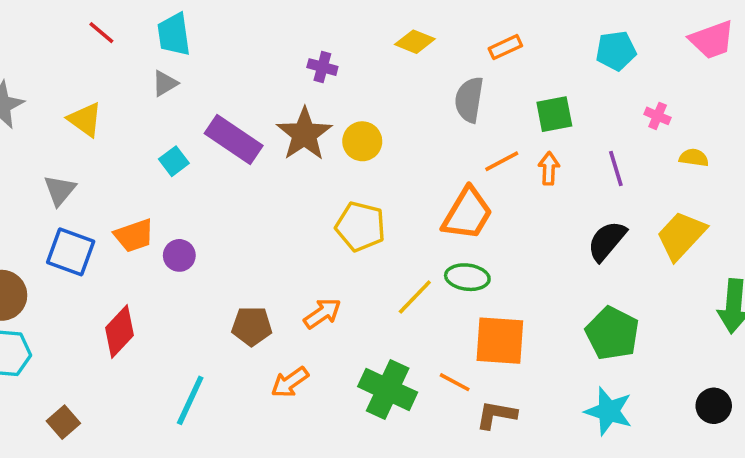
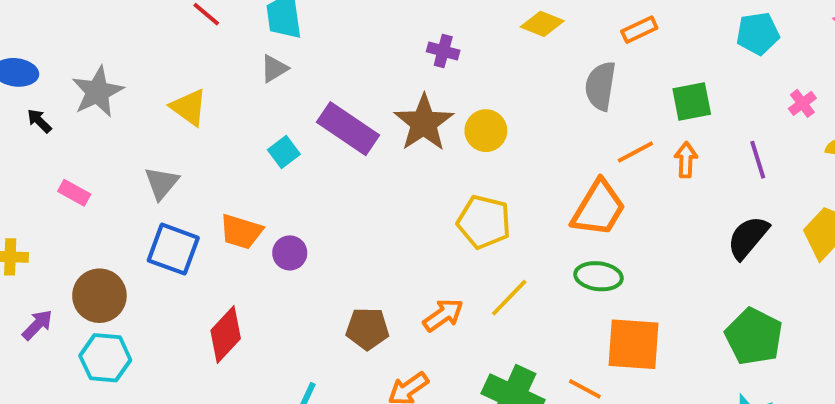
pink cross: (658, 116) -> (802, 103), turned 30
orange trapezoid: (134, 236) -> (241, 232), turned 36
yellow line: (415, 297) -> (509, 298), moved

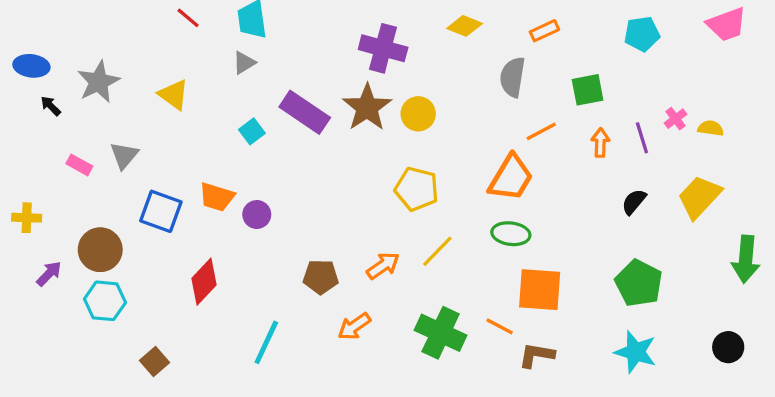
purple cross: (443, 51) -> (383, 48), size x1.8
pink cross: (802, 103) -> (675, 119), moved
orange arrow: (686, 160) -> (600, 143), moved
gray triangle: (162, 183) -> (124, 155), moved
black semicircle: (748, 237) -> (634, 202), size x0.7

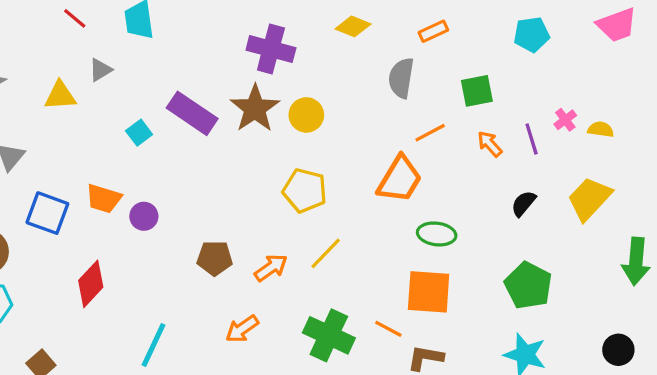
gray triangle: (244, 63) -> (100, 70), moved
yellow triangle: (174, 95) -> (60, 96), turned -40
orange arrow: (600, 143) -> (490, 144), turned -44
green ellipse: (511, 234) -> (437, 234), moved
brown pentagon: (321, 277) -> (215, 258), moved

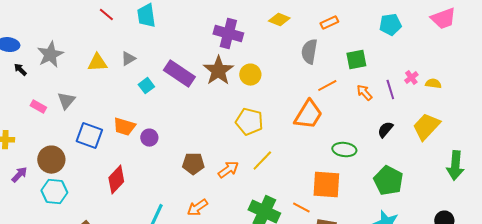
gray triangle: (100, 70) -> (128, 59), moved
green ellipse: (437, 234) -> (344, 150), moved
orange arrow: (242, 329) -> (197, 208), moved

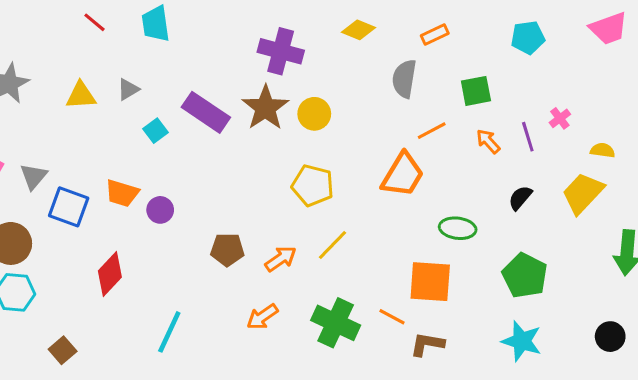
yellow semicircle: (433, 84) -> (603, 150), moved
gray triangle: (66, 101) -> (34, 176), moved
orange arrow: (197, 208) -> (262, 317), moved

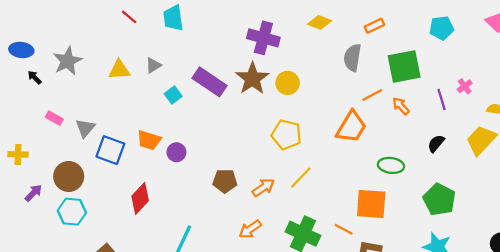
green square: (476, 91) -> (404, 66), size x1.5
orange arrow: (488, 141) -> (401, 106), moved

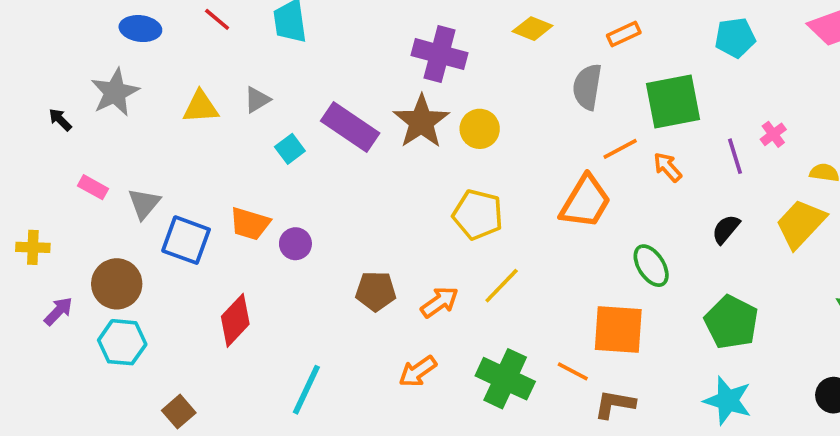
blue ellipse: (21, 50) -> (140, 29), moved
green ellipse: (391, 165) -> (651, 266), turned 50

